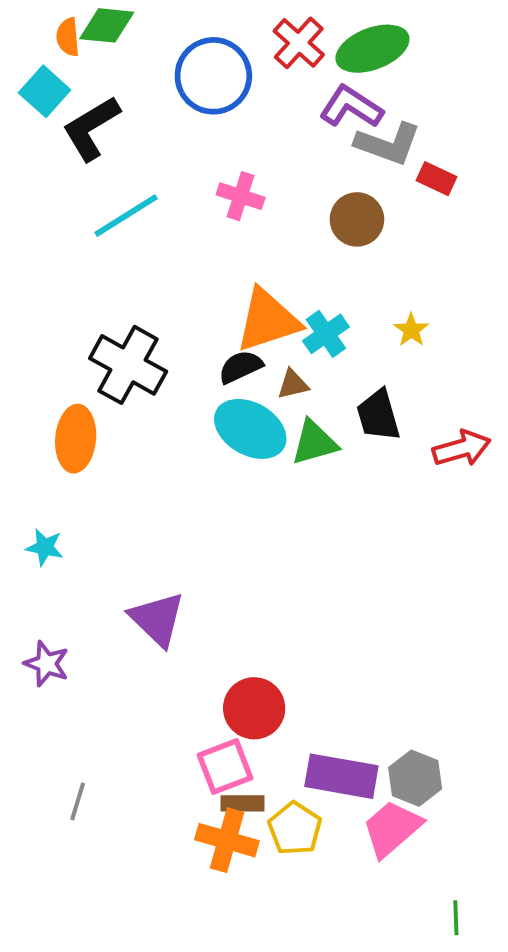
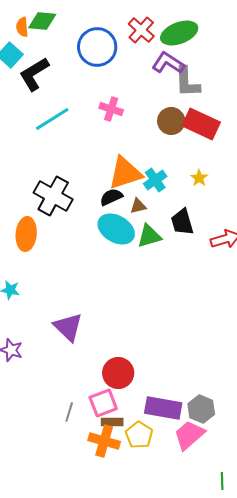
gray L-shape: (388, 144) -> (187, 82), turned 68
red rectangle: (436, 179) -> (201, 124), moved, size x1.8
gray line: (78, 801) -> (69, 412), moved

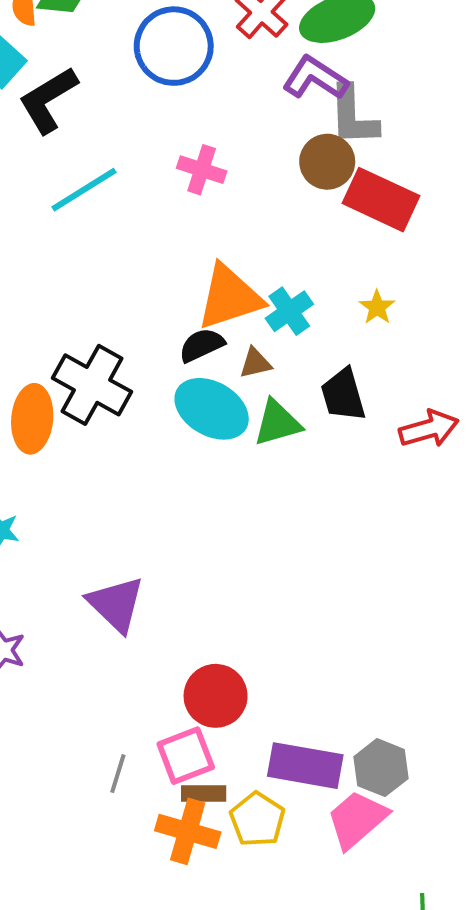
brown circle: (171, 121) -> (327, 162), moved
black cross: (53, 196) -> (92, 385), moved

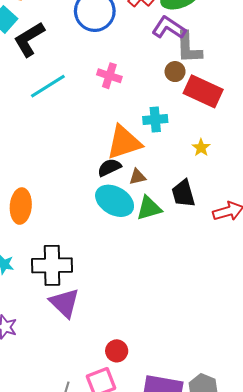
brown circle: (327, 162) -> (175, 72), size x0.7
cyan cross: (289, 311) -> (155, 119), moved, turned 30
black cross: (92, 385) -> (52, 265), moved, turned -30
red circle: (216, 696) -> (117, 351), size x0.7

